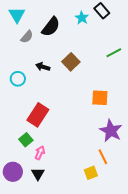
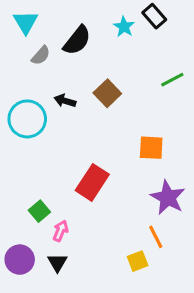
cyan circle: (18, 79) -> (27, 119), size x1.6
red rectangle: (38, 115) -> (92, 182), moved

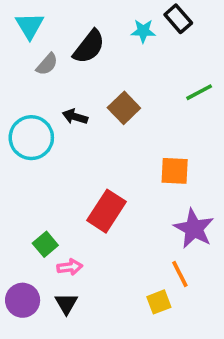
cyan star: (124, 27) -> (143, 31), turned -30
pink arrow: (60, 231) -> (70, 267), turned 60

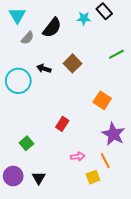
orange square: (175, 171) -> (102, 100), turned 30
red rectangle: (106, 211) -> (62, 124), size x0.6
pink arrow: (70, 267) -> (78, 157), moved

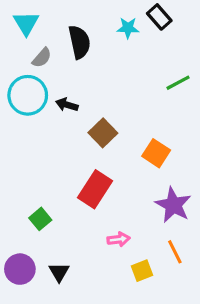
black semicircle: (52, 28) -> (79, 42), turned -50
brown square: (72, 63) -> (103, 133), moved
cyan circle: (18, 81) -> (28, 95), moved
red rectangle: (62, 124) -> (95, 189), size x1.6
orange line: (105, 161) -> (175, 252), moved

